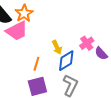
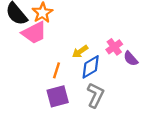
yellow arrow: (57, 47) -> (80, 52), turned 80

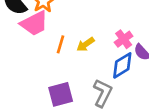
blue diamond: (91, 67) -> (122, 65), moved
orange line: (57, 70) -> (61, 44), moved

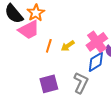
pink cross: (124, 39) -> (97, 42), size x1.5

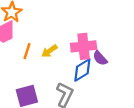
pink cross: (97, 42) -> (84, 46), turned 30

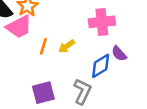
pink cross: (84, 46) -> (102, 22), moved

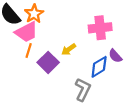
orange line: (43, 46) -> (29, 51), moved
purple square: (43, 93) -> (48, 62), moved, turned -30

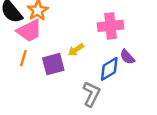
orange line: (29, 51) -> (23, 58), moved
purple square: (48, 62) -> (53, 64), turned 30

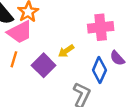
purple square: (53, 64) -> (44, 65), turned -30
blue diamond: (109, 69) -> (99, 70), turned -35

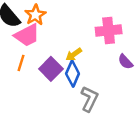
blue diamond: (99, 70) -> (73, 74), moved

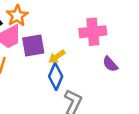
purple square: (51, 69) -> (33, 45), moved, turned 35

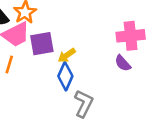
pink cross: (93, 32) -> (131, 36), moved

